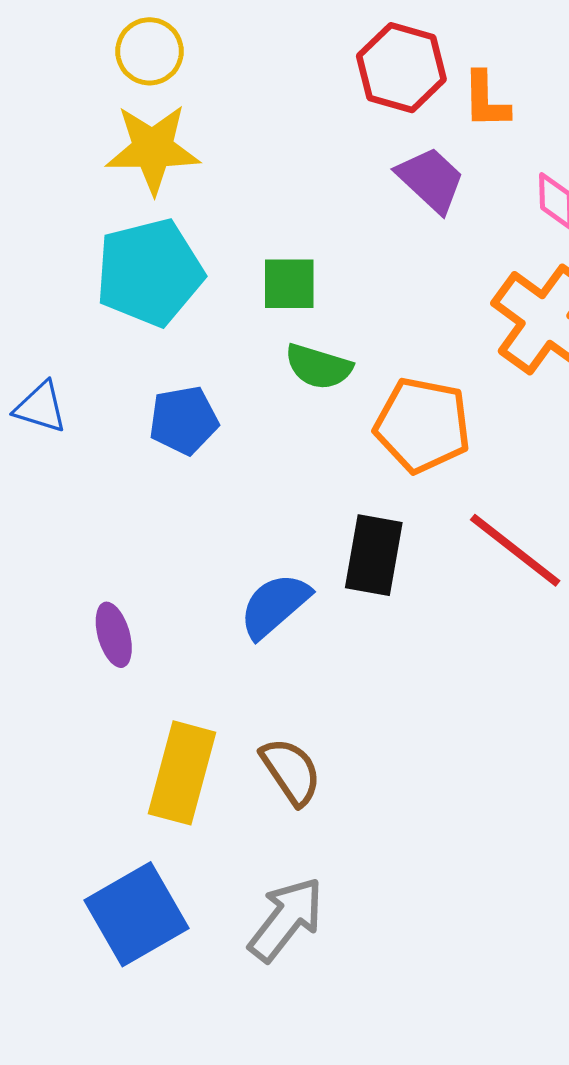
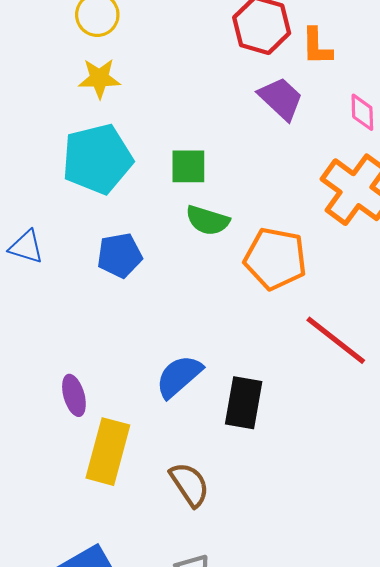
yellow star: (153, 149) -> (99, 78), size x0.7
black rectangle: (374, 555) -> (244, 403), moved
yellow rectangle: (182, 773) -> (108, 452), moved

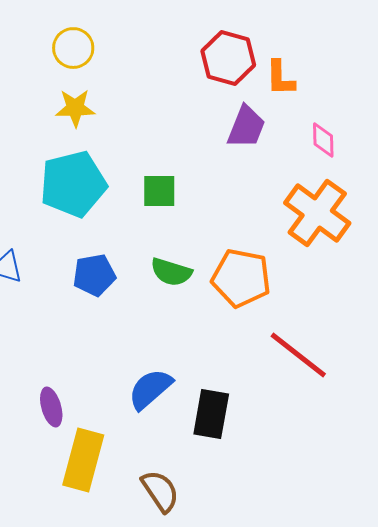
purple trapezoid: (281, 98) -> (246, 127), turned 69
green semicircle: (208, 220) -> (171, 272), moved

